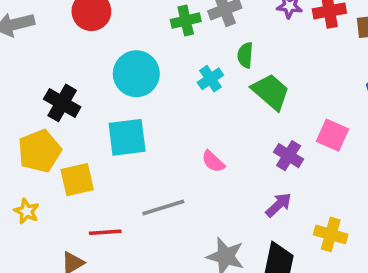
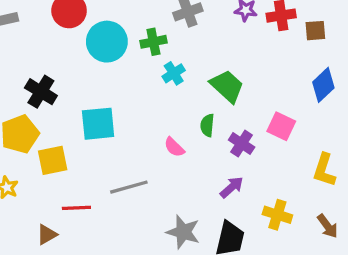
green cross: (186, 21) -> (153, 42), moved
green semicircle: (245, 55) -> (207, 125), moved
cyan circle: (136, 74) -> (107, 42), moved

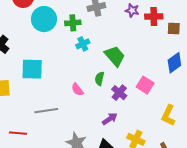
red line: (76, 208) -> (18, 133), moved

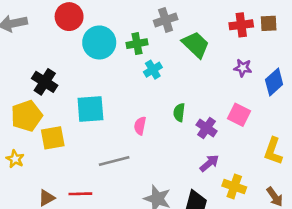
purple star: (132, 10) -> (243, 68), moved
brown square: (174, 29) -> (269, 23), moved
green trapezoid: (115, 56) -> (196, 45), moved
pink semicircle: (77, 90) -> (140, 126), moved, turned 56
purple arrow: (110, 119) -> (209, 163), moved

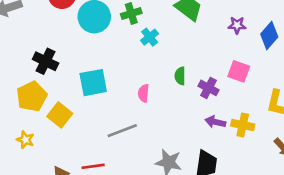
yellow square: (53, 138) -> (60, 115), turned -35
purple arrow: (209, 163) -> (215, 122), turned -120
yellow cross: (234, 186) -> (243, 125), moved

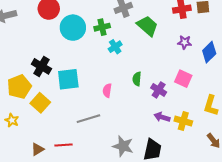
black cross: (46, 61) -> (41, 66), moved

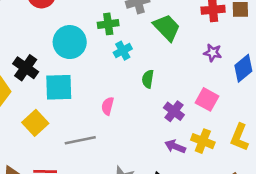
cyan circle: (73, 28) -> (70, 42), moved
green semicircle: (137, 79) -> (148, 79), moved
yellow square: (40, 103) -> (35, 123), moved
yellow cross: (183, 121) -> (203, 141), moved

